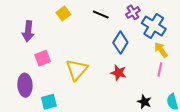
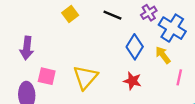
purple arrow: (28, 31) -> (27, 48), moved
yellow arrow: (161, 50) -> (163, 55), moved
pink square: (43, 58) -> (47, 76), moved, turned 35

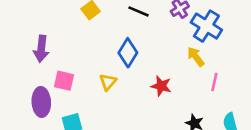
blue diamond: (135, 47) -> (128, 53), moved
yellow triangle: (85, 77) -> (108, 82), size x0.6

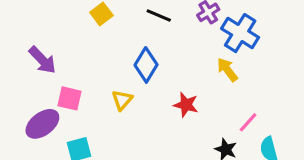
purple arrow: (41, 49) -> (42, 60), turned -50
pink line: (214, 82) -> (248, 122), moved, turned 30
purple ellipse: (41, 102) -> (42, 124), turned 56

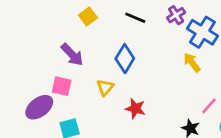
purple arrow: (42, 60) -> (72, 55), moved
red star: (186, 105) -> (135, 109), moved

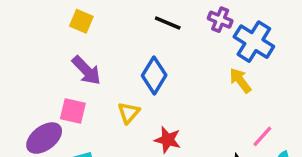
purple cross: (176, 15) -> (220, 20), turned -36
yellow square: (88, 16) -> (81, 21), moved, turned -30

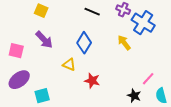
yellow arrow: (240, 81) -> (124, 43), moved
pink square: (73, 111) -> (16, 51), moved
yellow triangle: (129, 113) -> (69, 65), turned -48

